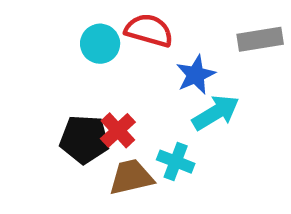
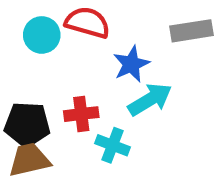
red cross: (118, 130) -> (81, 114), moved, turned 36
brown trapezoid: (131, 177) -> (29, 160), moved

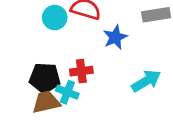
cyan arrow: (150, 99) -> (146, 81), moved
cyan cross: (112, 145) -> (67, 92), moved

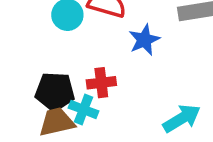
cyan arrow: (146, 81) -> (182, 118), moved

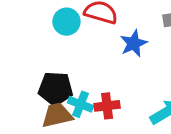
red cross: (101, 83) -> (107, 106), moved

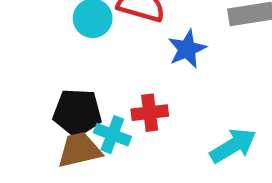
red cross: (107, 106) -> (150, 113), moved

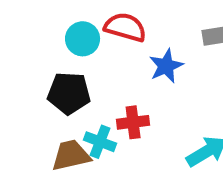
black pentagon: (77, 113) -> (69, 93), moved

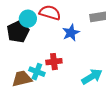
black pentagon: (69, 93) -> (18, 32), moved, turned -30

